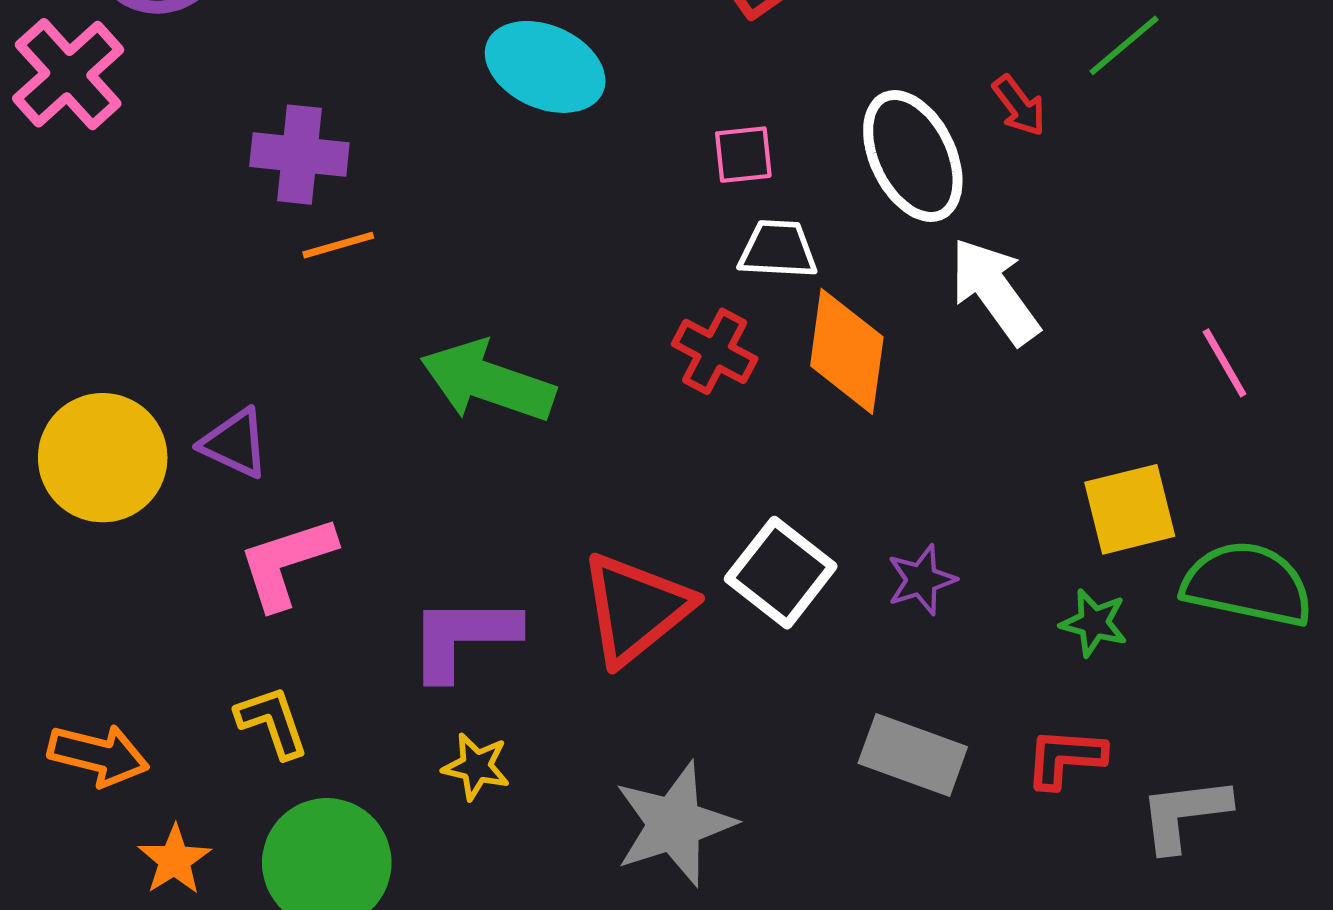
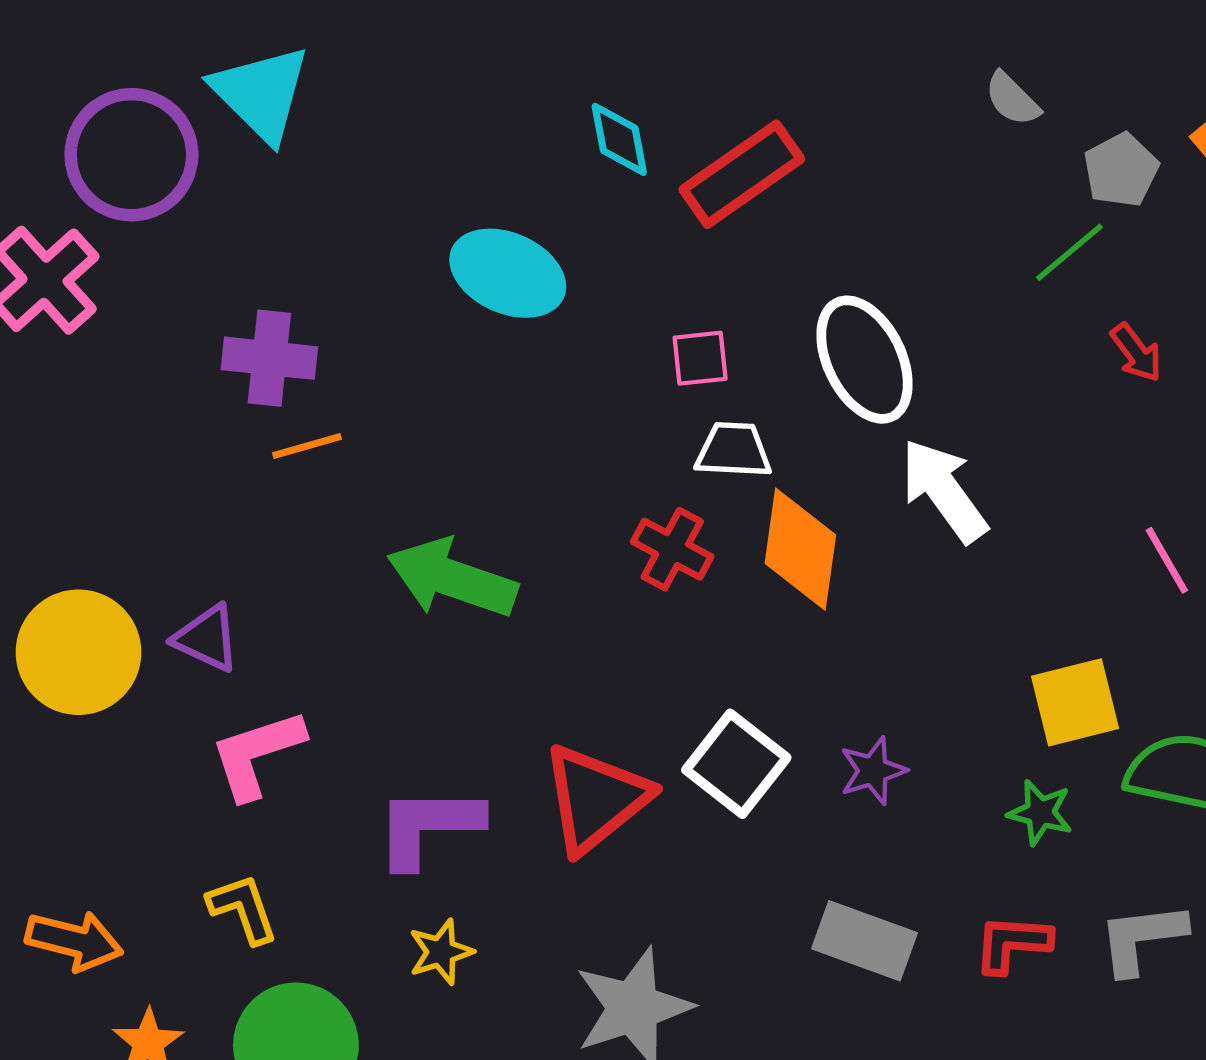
red arrow: (1019, 106) -> (1136, 353), moved
yellow star: (476, 767) -> (441, 952), turned -30
gray L-shape: (1184, 814) -> (1142, 938), moved

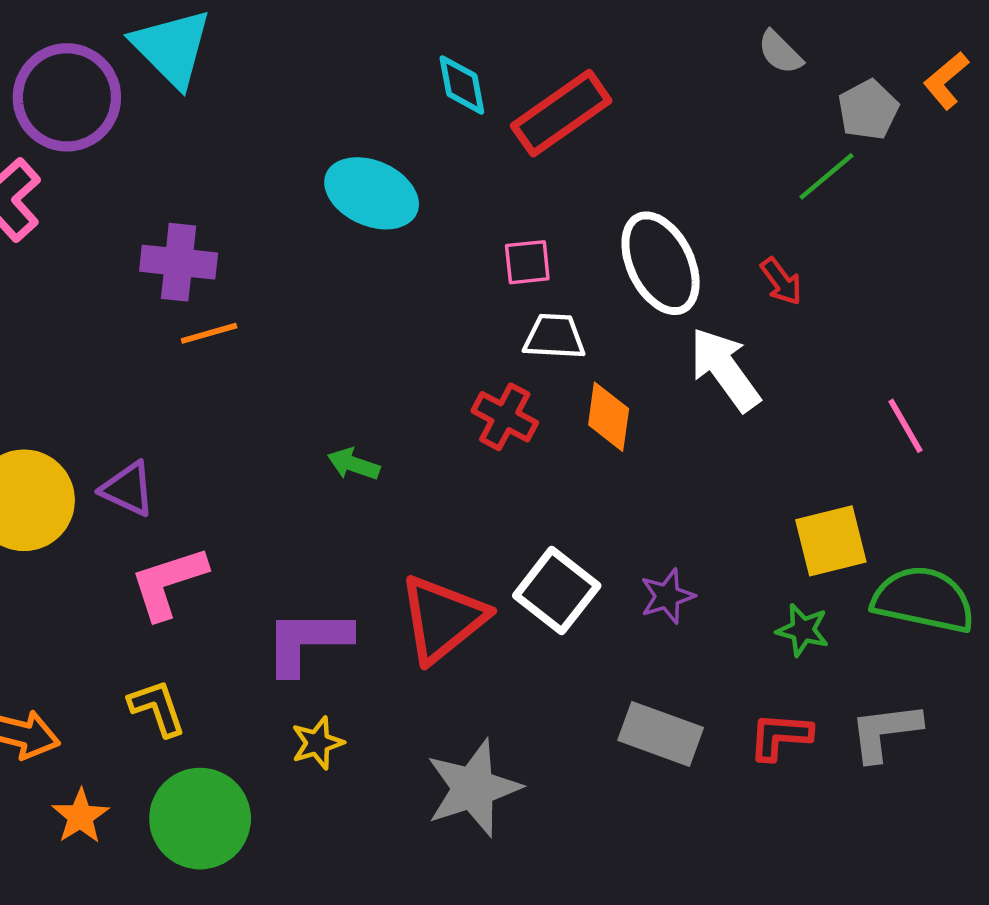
red arrow: (1136, 353) -> (781, 281), moved
orange diamond: (800, 549) -> (609, 417), size x0.7
green arrow: (452, 578) -> (354, 464), moved, size x0.5

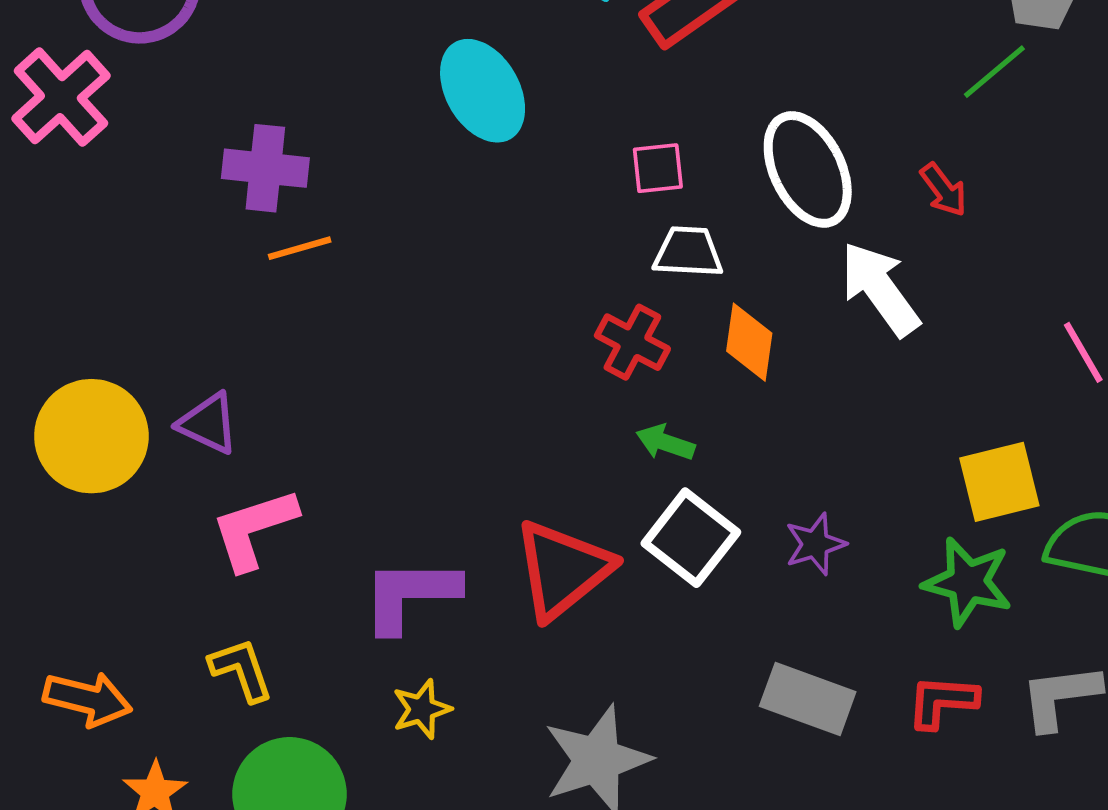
cyan ellipse: (372, 193) -> (483, 91), turned 36
green arrow: (354, 464) -> (665, 442), moved
green star: (803, 630) -> (968, 582), size x1.5

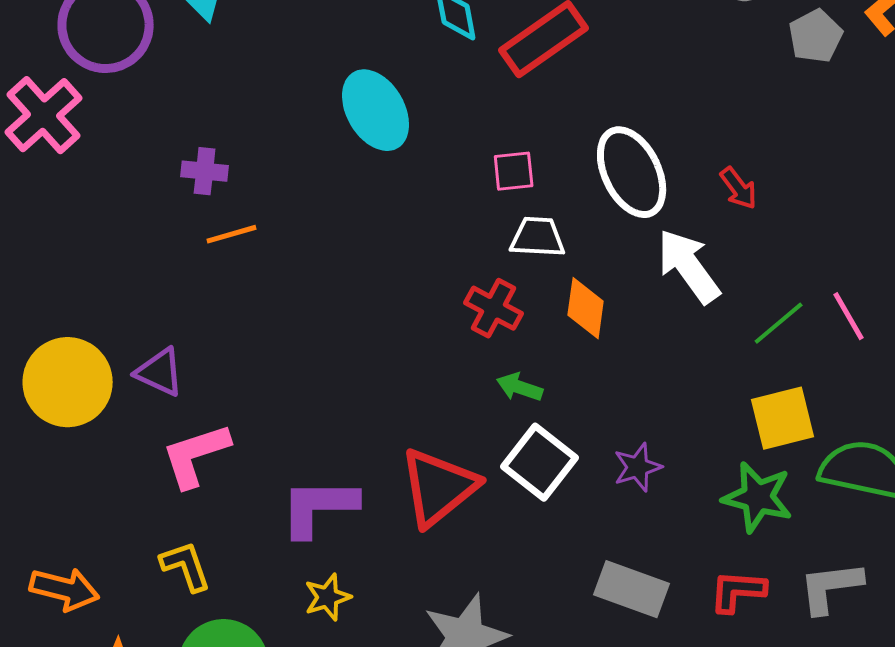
green line: (994, 72) -> (779, 323), moved
purple cross: (265, 168) -> (205, 171), size x0.7

